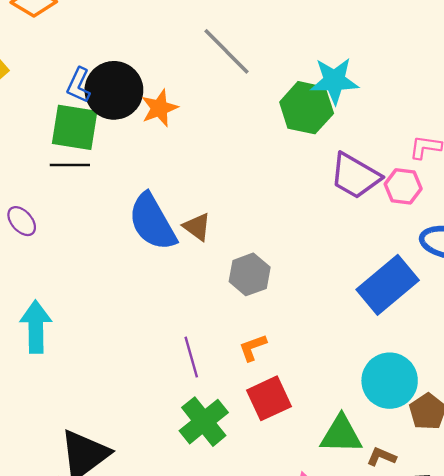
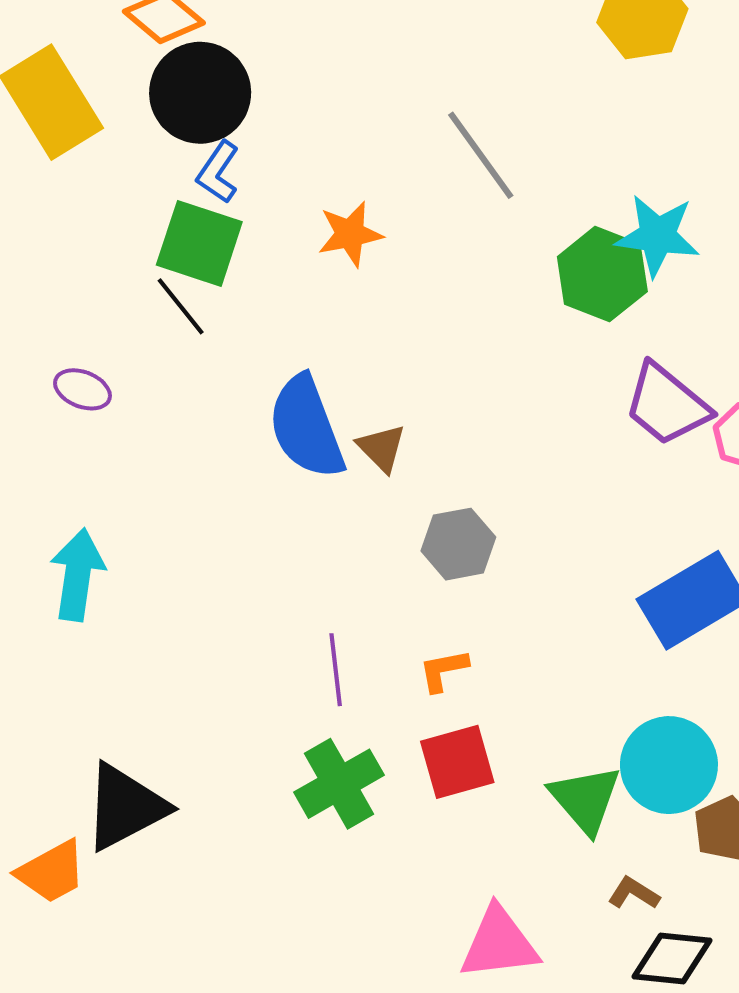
black circle: (114, 90) -> (200, 93), moved
black line: (70, 165) -> (181, 306), turned 42
purple ellipse: (22, 221) -> (83, 389), turned -36
green triangle: (341, 435) -> (585, 799), moved, turned 39

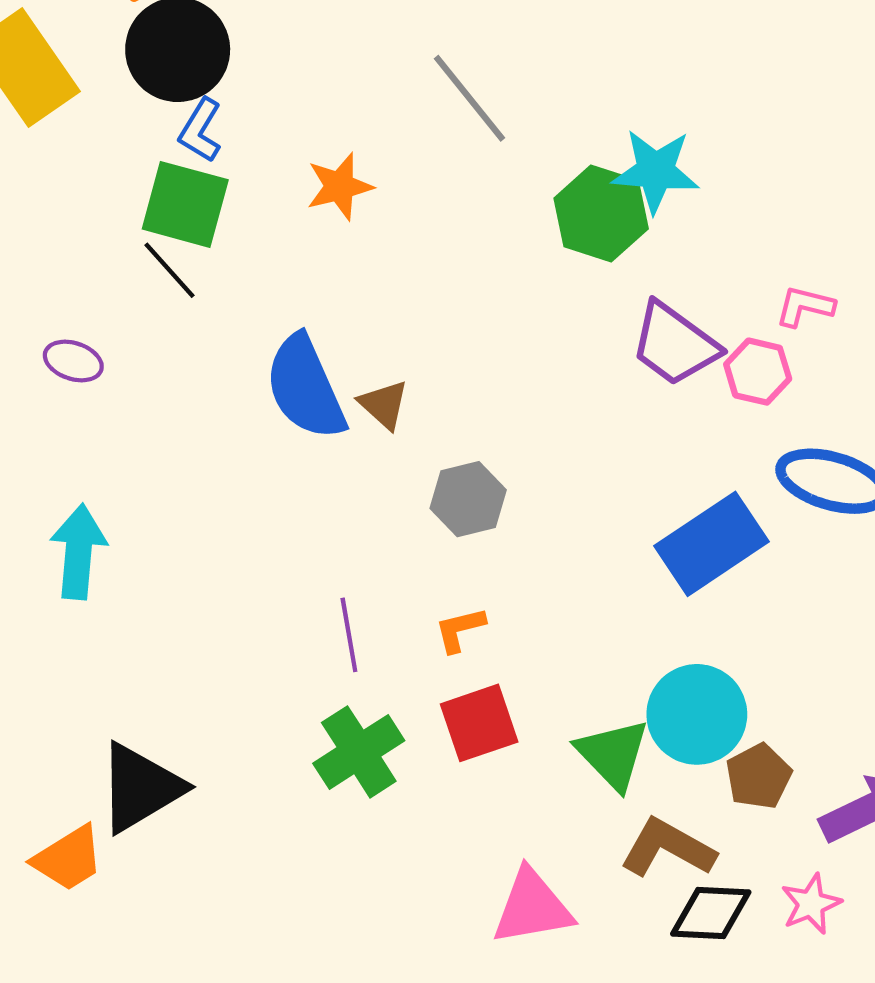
brown L-shape: (634, 893) -> (668, 848), size x1.8

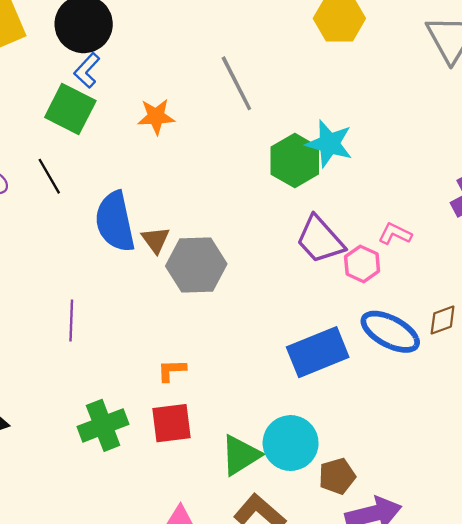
black line: (170, 270) -> (49, 176), moved
gray hexagon: (468, 499) -> (196, 265), moved, size x1.4
purple line: (349, 635) -> (71, 321), moved
green triangle: (613, 754) -> (240, 455), turned 30
brown pentagon: (759, 776) -> (337, 476), moved

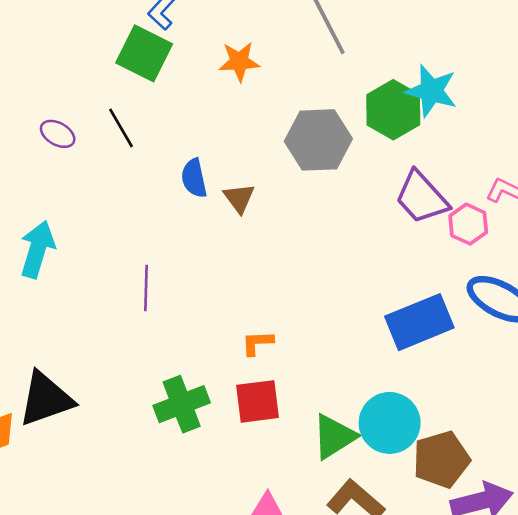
blue semicircle: (115, 222) -> (194, 178), size x0.6
gray hexagon: (196, 265) -> (318, 140), moved
brown pentagon: (337, 476) -> (441, 459), size x1.4

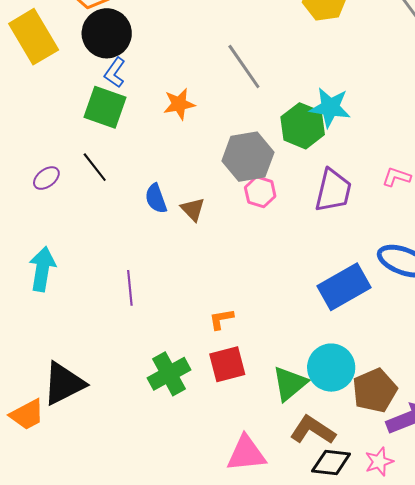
purple ellipse: (58, 134) -> (46, 178), turned -60
purple trapezoid: (422, 197) -> (333, 191), turned -117
pink hexagon: (468, 224) -> (260, 192), moved

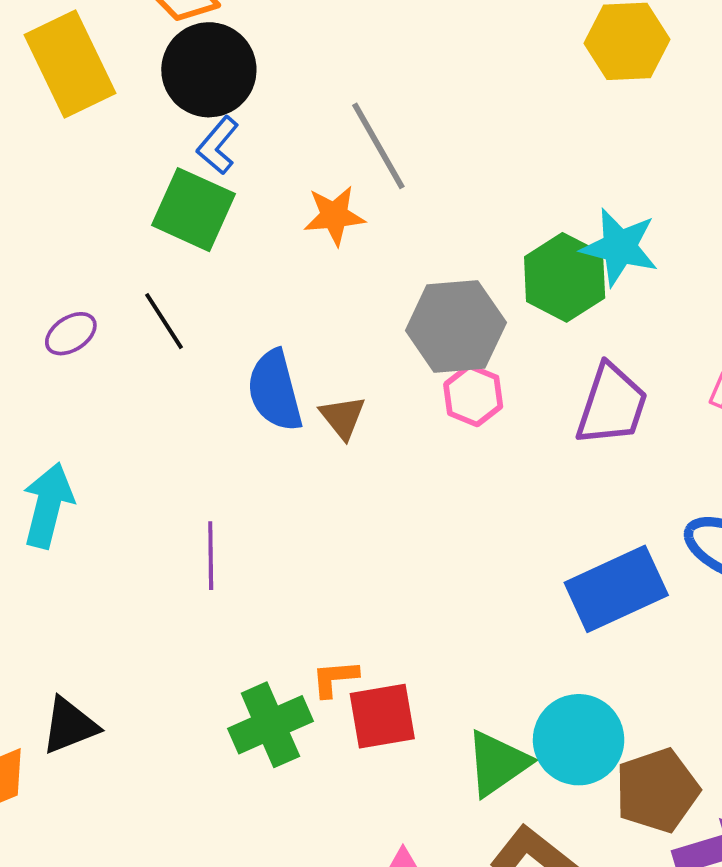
gray line: (244, 66) -> (378, 146), moved
blue semicircle: (156, 198) -> (275, 391), size x1.4
orange L-shape: (221, 319) -> (335, 678), moved
black triangle: (64, 383) -> (70, 726), size x0.7

